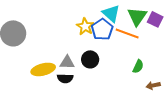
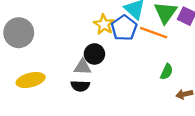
black circle: (90, 59) -> (94, 54), moved
yellow ellipse: (43, 69) -> (31, 80), moved

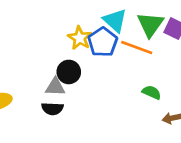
green semicircle: (167, 72) -> (152, 92), turned -91

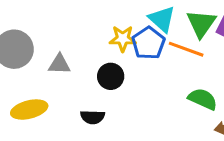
yellow star: (80, 38) -> (123, 39), turned -30
gray triangle: (55, 87) -> (59, 64), moved
green semicircle: (152, 92) -> (203, 99), size x1.4

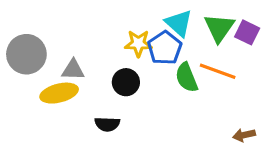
orange line: (186, 49) -> (218, 71), moved
green semicircle: (203, 99) -> (187, 78), moved, turned -136
yellow ellipse: (29, 110) -> (59, 93), moved

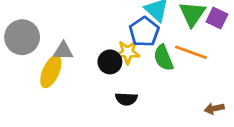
yellow star: (138, 43) -> (128, 52), moved
yellow ellipse: (59, 93) -> (51, 72), turned -52
black semicircle: (107, 124) -> (126, 99), moved

